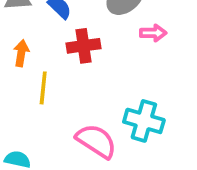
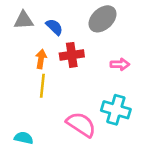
pink arrow: (153, 33) -> (120, 64), moved
orange arrow: (21, 53) -> (41, 59), moved

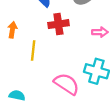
orange arrow: (41, 59) -> (12, 30), moved

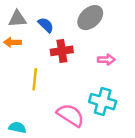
orange arrow: (12, 30) -> (12, 42), moved, turned -98

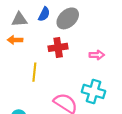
gray ellipse: (90, 18) -> (68, 18), moved
blue semicircle: (46, 25) -> (44, 14), moved, turned 72

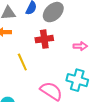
yellow line: (34, 72) -> (22, 62), turned -30

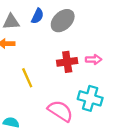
red cross: (44, 39) -> (67, 62), moved

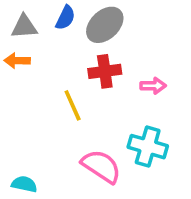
red cross: (67, 62) -> (105, 71), moved
yellow line: (27, 78) -> (73, 105), moved

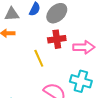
pink arrow: (153, 86) -> (84, 47), size x1.5

